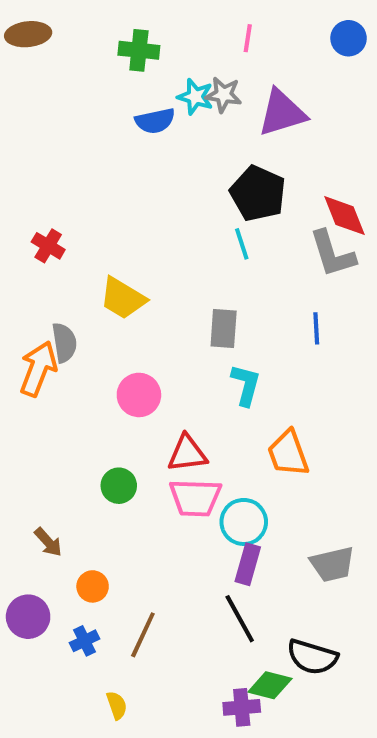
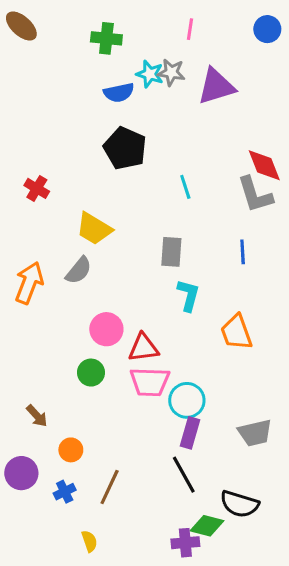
brown ellipse: (28, 34) -> (21, 26), turned 48
black pentagon: (258, 193) -> (125, 148), moved
gray semicircle: (64, 343) -> (79, 270), moved, turned 48
pink circle: (139, 395) -> (106, 329), moved
orange trapezoid: (288, 453) -> (236, 332), moved

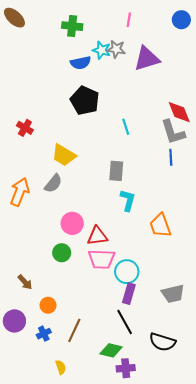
blue line: (243, 252) -> (171, 157), moved
green diamond: (207, 526) -> (111, 350), moved

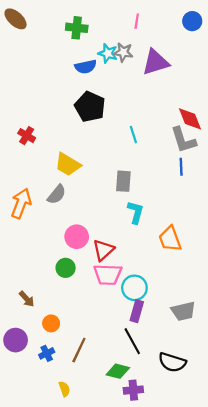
red triangle: (97, 236) -> (103, 250), turned -35

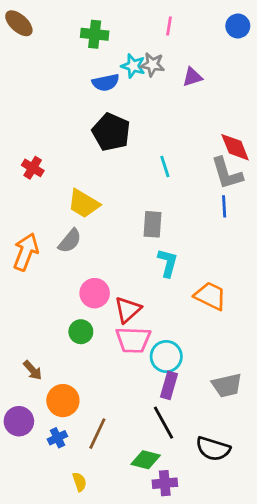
purple triangle: (156, 62) -> (192, 77), size x0.6
orange trapezoid: (170, 239) -> (210, 296), turned 136
orange circle: (51, 323) -> (63, 401), size x1.5

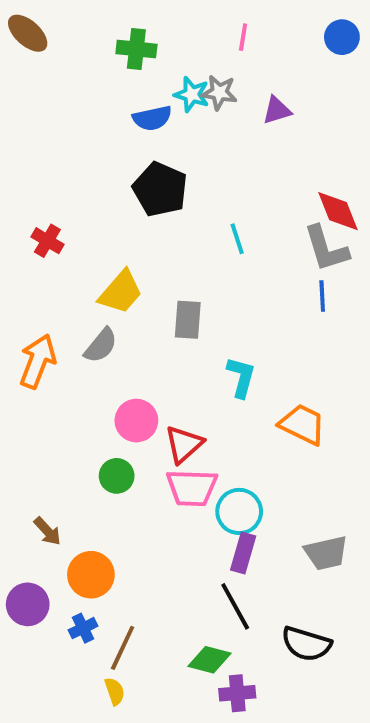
yellow trapezoid: (84, 204) -> (121, 292), turned -80
gray rectangle: (152, 224) -> (188, 320), moved
brown line: (97, 434) -> (123, 648), moved

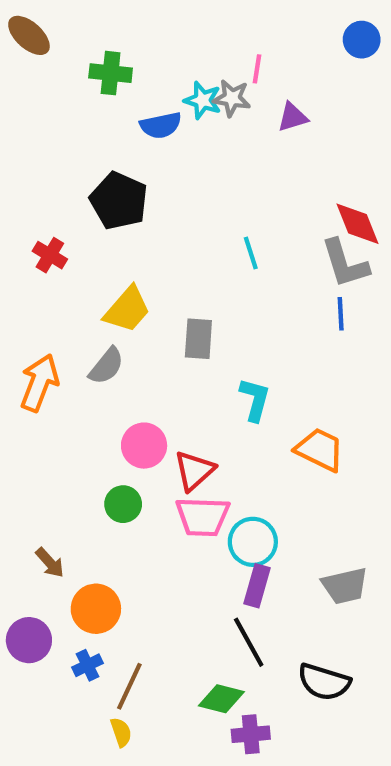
pink line: (243, 37) -> (257, 69), moved
green cross: (136, 49) -> (111, 73), moved
black pentagon: (160, 189) -> (119, 201), moved

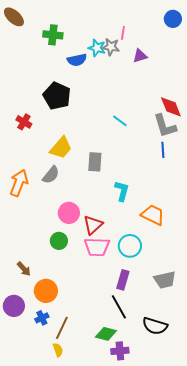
cyan line: (251, 253) -> (120, 121), turned -35
cyan circle: (253, 542) -> (130, 246), moved

